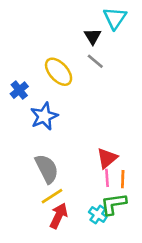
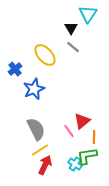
pink line: (107, 178) -> (69, 131), moved, turned -32

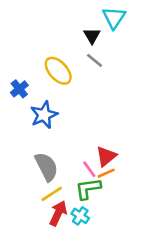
orange line: (94, 137) -> (106, 173), moved, turned 64
green L-shape: (87, 156) -> (88, 189), moved
cyan cross: (75, 164) -> (80, 216), moved

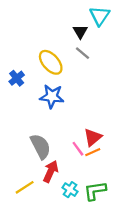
blue star: (44, 115) -> (52, 96), moved, turned 30
green L-shape: (88, 189) -> (95, 191), moved
yellow line: (52, 194) -> (25, 187), moved
red arrow: (58, 213) -> (51, 171), moved

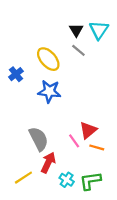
cyan triangle: (100, 16) -> (99, 30), moved
orange line: (93, 152) -> (97, 147), moved, turned 40

